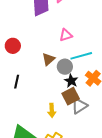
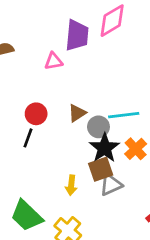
pink triangle: (66, 35) -> (54, 61), moved
red circle: (13, 46) -> (36, 114), moved
black star: (71, 81) -> (105, 148), size x1.5

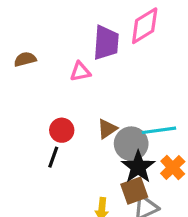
gray circle: (98, 127) -> (131, 144), size x1.4

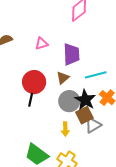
purple trapezoid: (106, 43) -> (71, 54), moved
red circle: (62, 130) -> (34, 82), size x1.5
gray circle: (131, 144) -> (69, 101), moved

